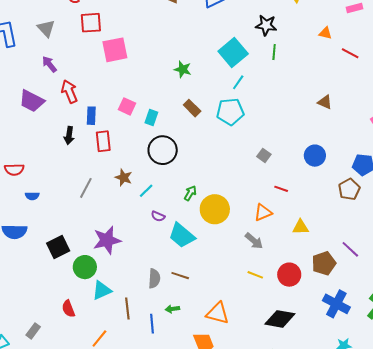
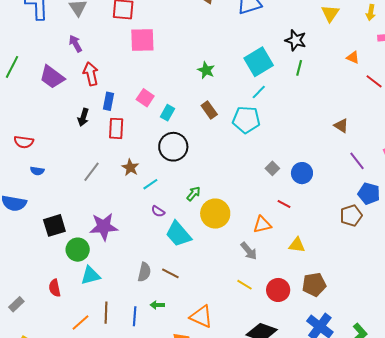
blue circle: (315, 156) -> (302, 173), moved
purple line: (350, 249) -> (357, 161), moved
brown line: (127, 309) -> (106, 313), moved

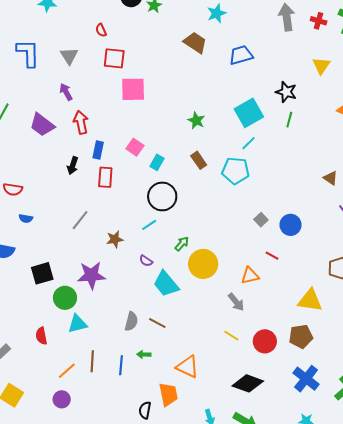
brown star: (130, 168) -> (115, 239), moved, turned 30
cyan line: (150, 184) -> (149, 225), moved
yellow triangle: (297, 245) -> (310, 300), moved, size x1.5

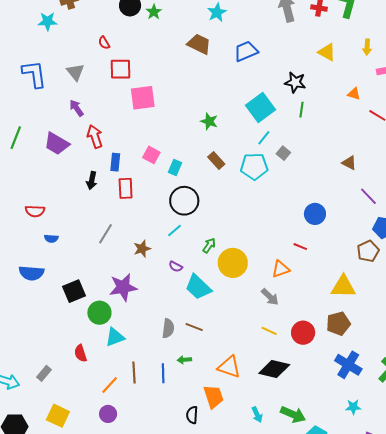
yellow triangle: (321, 66) -> (327, 52), turned -30
gray square: (261, 220) -> (283, 153), moved
black diamond: (248, 383) -> (274, 369), moved

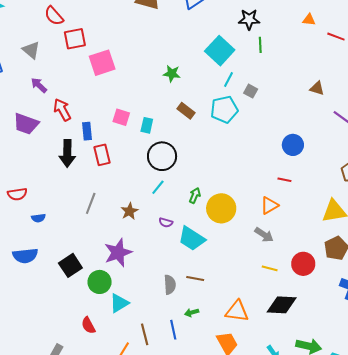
red semicircle: (104, 43) -> (54, 16), size x1.5
black arrow: (92, 180) -> (67, 153), size x1.5

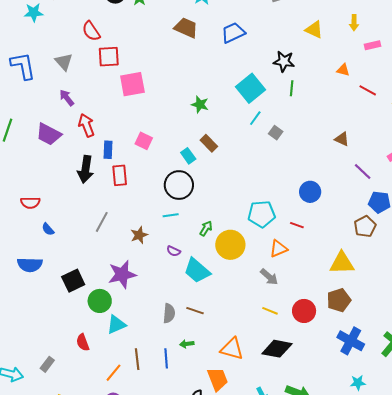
cyan pentagon: (224, 110) -> (262, 214), moved
cyan rectangle: (147, 125) -> (188, 156), moved, turned -56
cyan line: (158, 187) -> (171, 215), turned 35
blue semicircle: (38, 218) -> (48, 229), turned 48

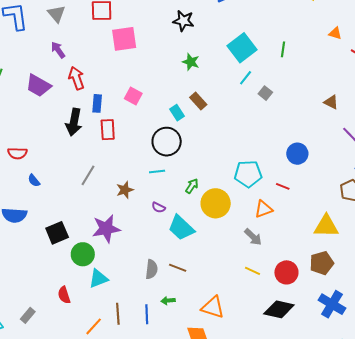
black star: (284, 61) -> (183, 21), moved
black diamond: (277, 349) -> (279, 309), moved

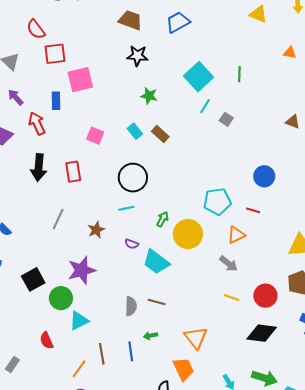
blue rectangle: (97, 103) -> (56, 101), moved
cyan rectangle: (177, 113) -> (135, 131), moved
orange triangle: (213, 307) -> (196, 338), turned 40

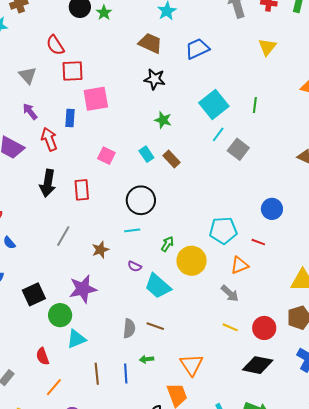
yellow triangle: (258, 14) -> (267, 47), moved, turned 42
gray square: (226, 119) -> (238, 149), size x1.5
orange line: (79, 369) -> (54, 387), moved

